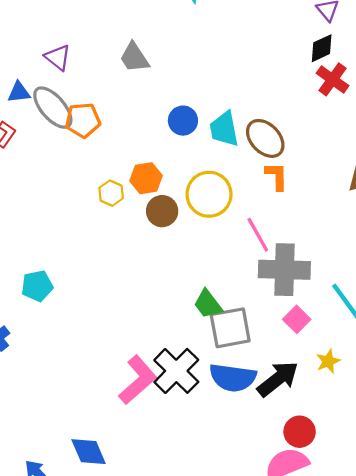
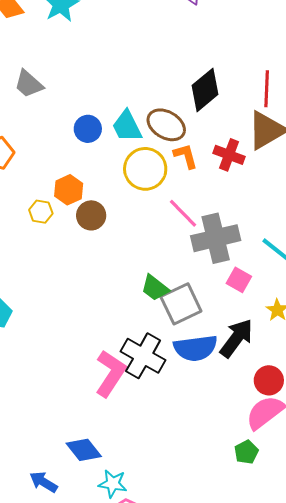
black diamond: (322, 48) -> (205, 90), moved, size x1.5
red cross: (333, 79) -> (229, 155), moved
yellow circle: (209, 194) -> (145, 169), moved

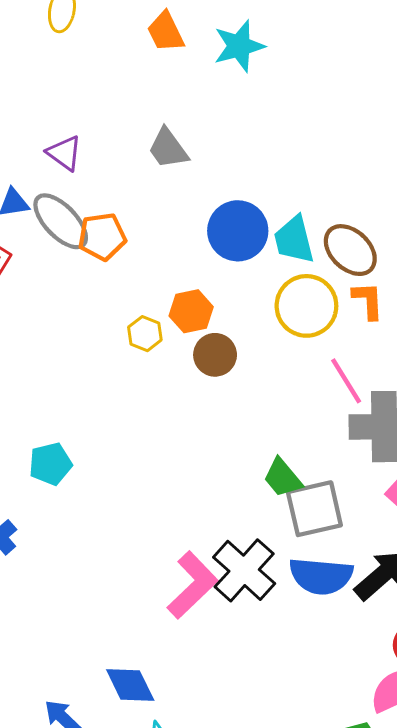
blue circle: (88, 129) -> (238, 231), size x1.5

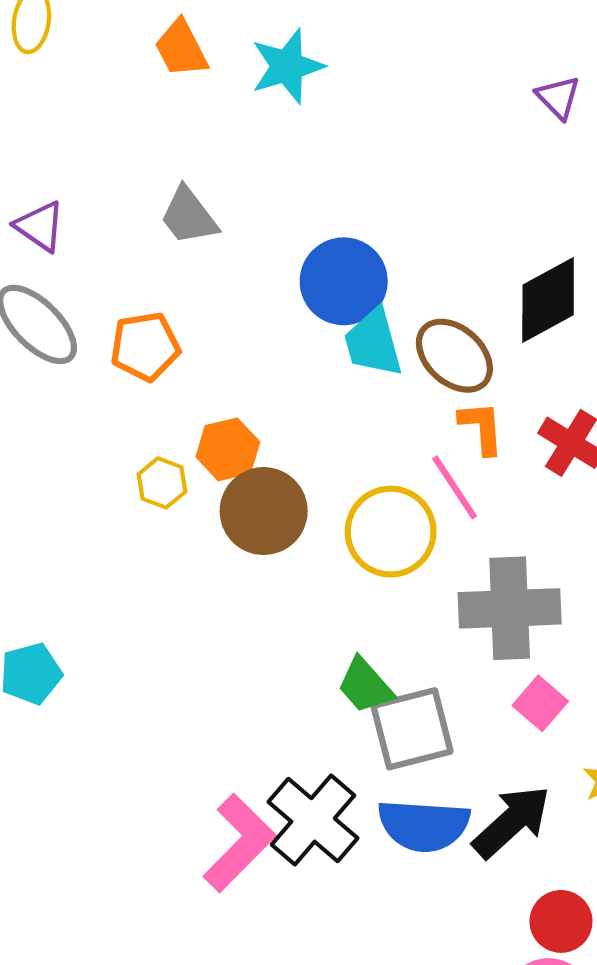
blue circle: (238, 231) -> (344, 281), moved
orange pentagon: (102, 237) -> (145, 347), moved
yellow circle: (306, 306) -> (391, 532), moved
brown circle: (215, 355) -> (264, 511), size x1.4
pink line: (346, 381) -> (455, 487), moved

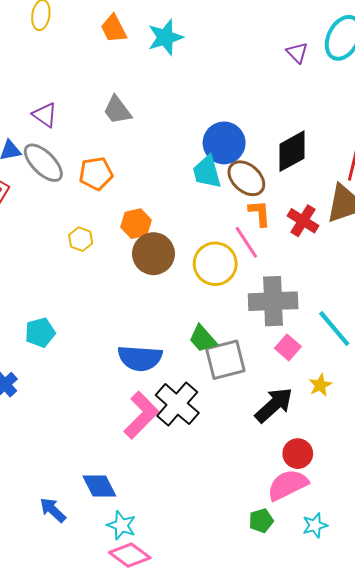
blue circle: (344, 281) -> (224, 143), moved
yellow hexagon: (162, 483) -> (81, 239), moved
blue semicircle: (424, 825) -> (140, 358), moved

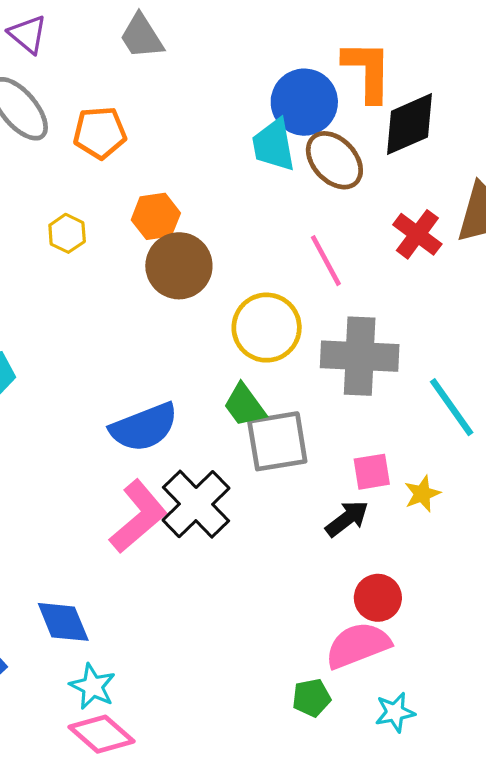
orange L-shape: (260, 213) -> (367, 71), moved, size x1.5
yellow circle: (215, 264) -> (267, 328), moved
pink square: (288, 347) -> (372, 472), moved, turned 35
blue semicircle: (140, 358) -> (144, 427), turned -30
black arrow: (274, 405) -> (347, 519), size x0.7

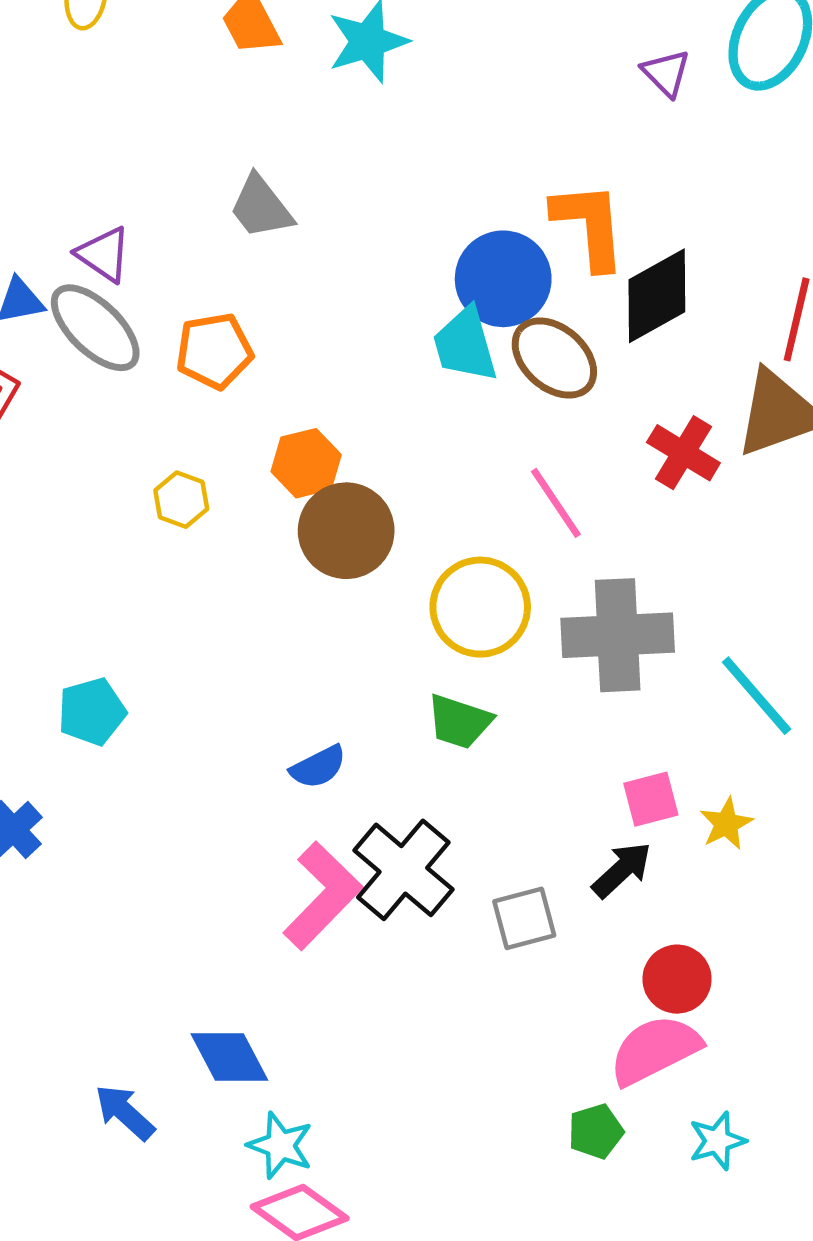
purple triangle: (28, 34) -> (104, 254), moved
green trapezoid: (245, 405) -> (459, 722), turned -30
blue semicircle: (144, 427) -> (318, 767), size x0.6
gray square: (277, 441) -> (524, 918), moved, size x0.7

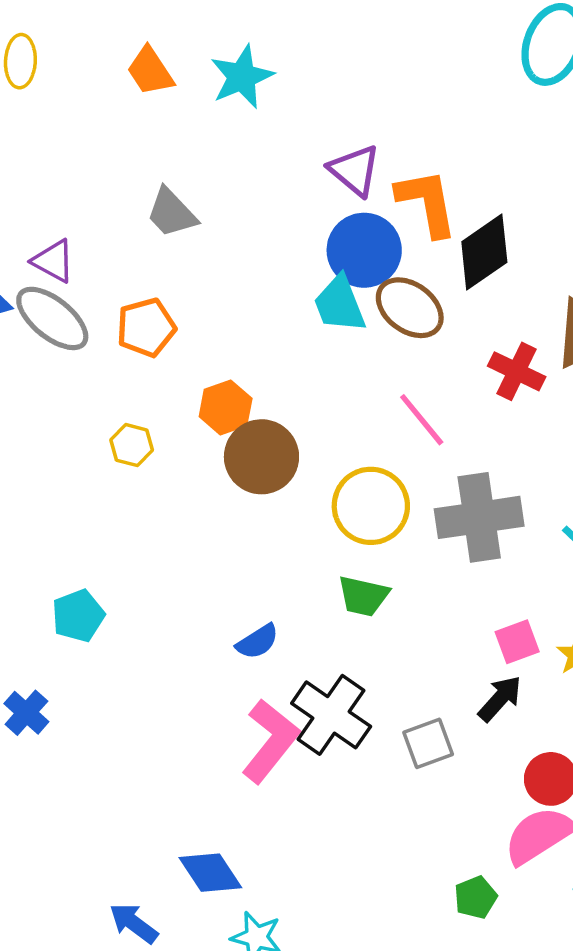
purple triangle: (666, 73) -> (355, 170), moved, size x1.4
green pentagon: (596, 1131) -> (476, 897), moved

